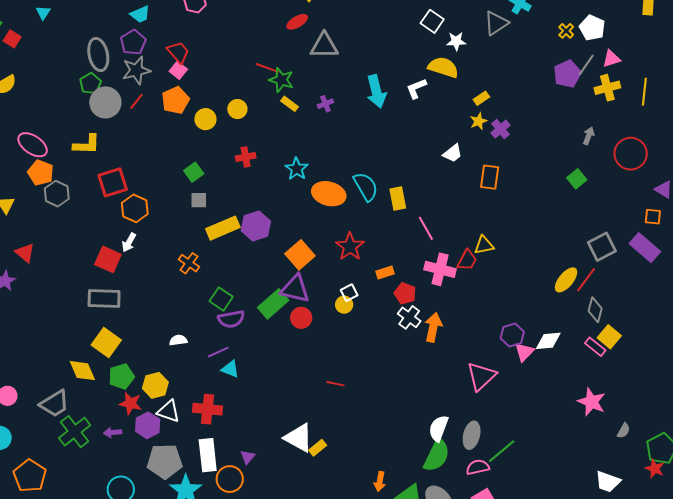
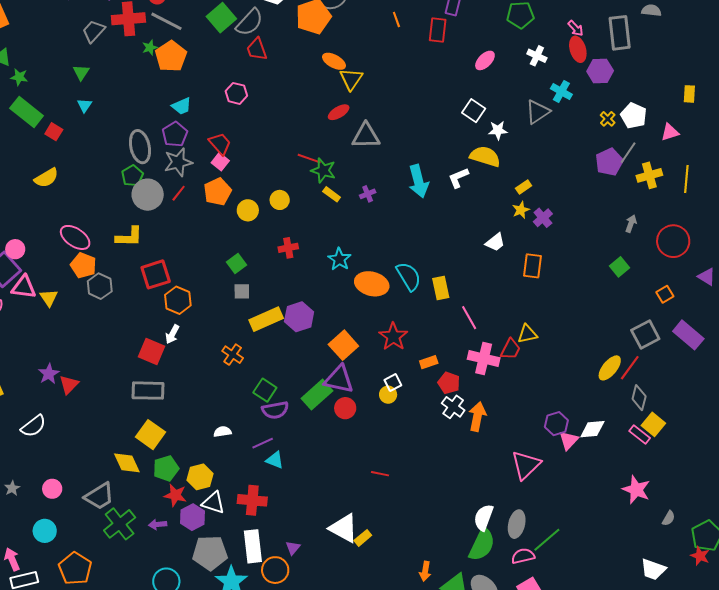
pink triangle: (611, 59) -> (670, 132), moved
orange square: (653, 217) -> (665, 294), moved, turned -36
red triangle: (25, 253) -> (69, 385), moved, turned 35

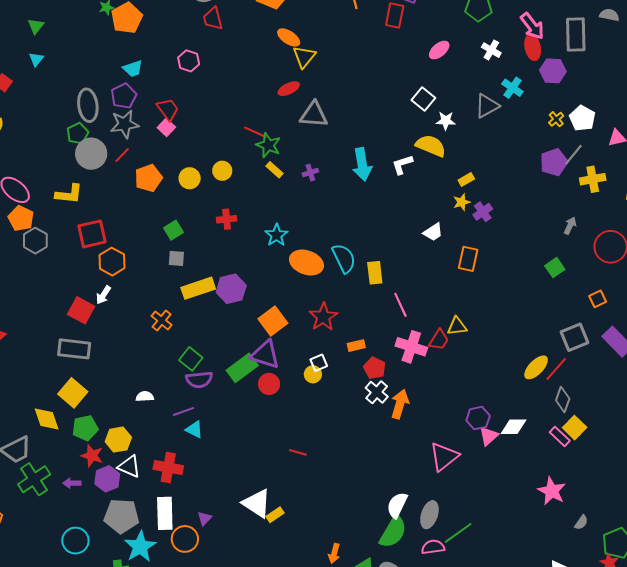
pink arrow: (576, 28) -> (532, 26), size x1.6
orange pentagon: (218, 192) -> (148, 178), moved

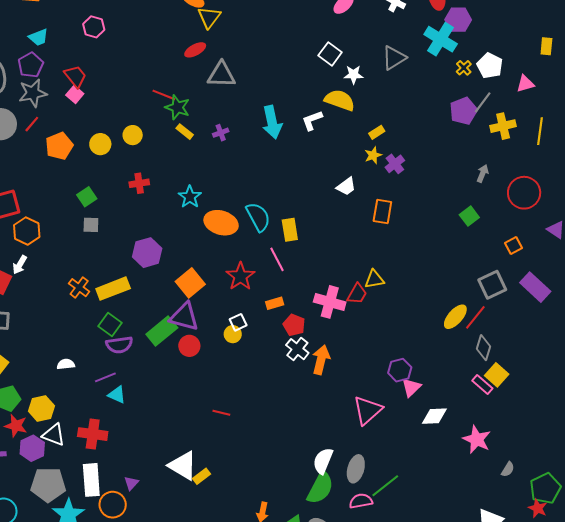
cyan cross: (512, 88) -> (441, 39), moved, size x1.5
yellow rectangle: (198, 288) -> (113, 289), moved
pink line: (400, 305) -> (277, 259), moved
white diamond: (513, 427) -> (434, 416), moved

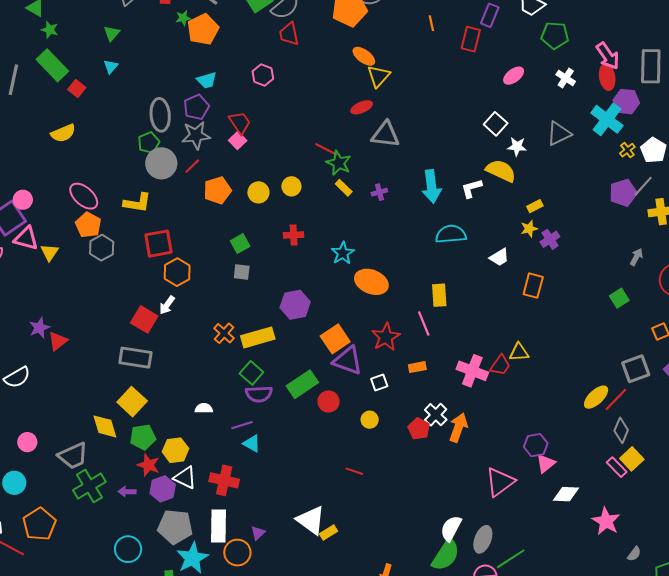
cyan semicircle: (258, 217) -> (451, 234), moved, turned -72
purple triangle: (184, 317) -> (348, 361), moved
red pentagon: (294, 325) -> (419, 429), moved
yellow circle: (233, 334) -> (370, 420), moved

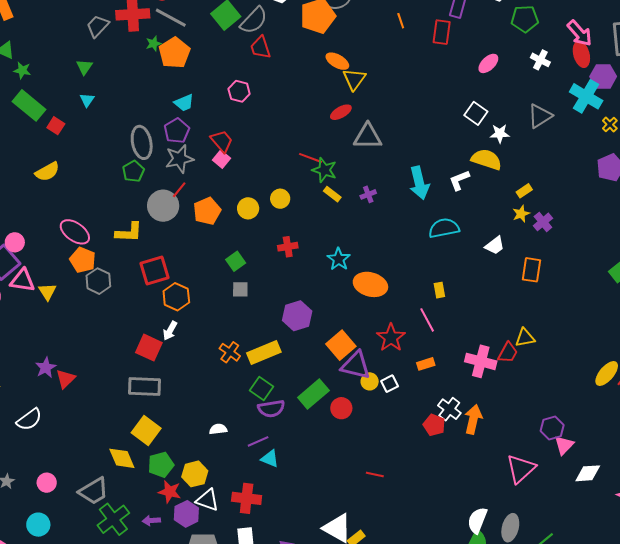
gray circle: (161, 163) -> (163, 206), moved
yellow rectangle: (439, 295) -> (439, 290), size x0.7
yellow circle: (370, 420) -> (370, 381), moved

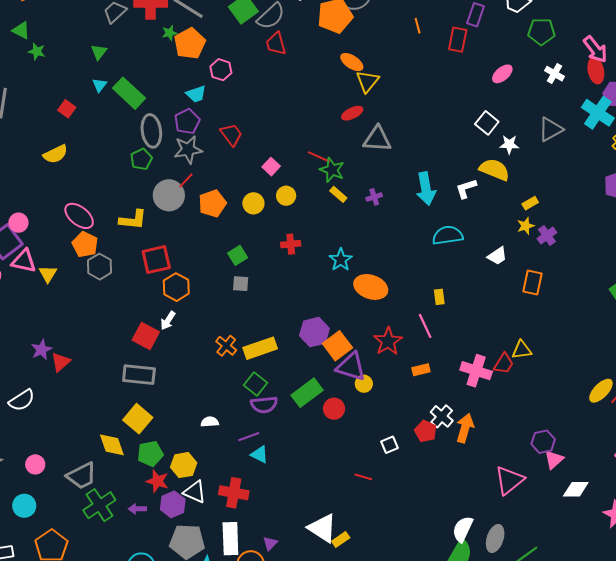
pink hexagon: (239, 91) -> (221, 70), moved
green rectangle: (29, 105) -> (129, 93), moved
pink square: (222, 159) -> (271, 167), moved
purple hexagon: (297, 316) -> (314, 332), moved
white square: (390, 384) -> (390, 445), moved

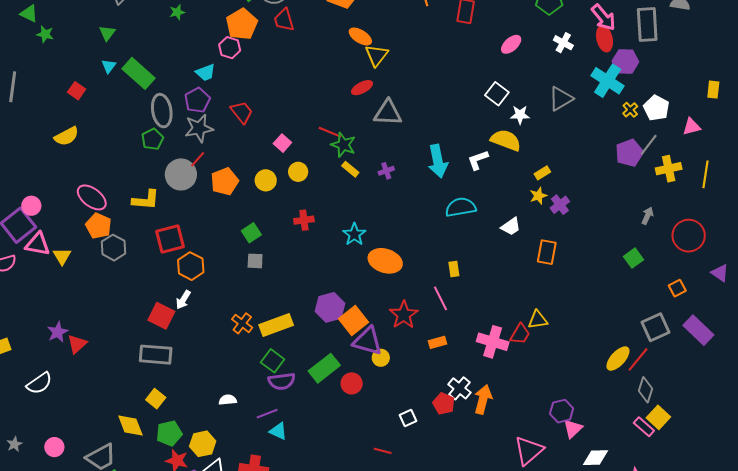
orange pentagon: (190, 43) -> (242, 24), moved
yellow square: (138, 419) -> (156, 399), size x0.7

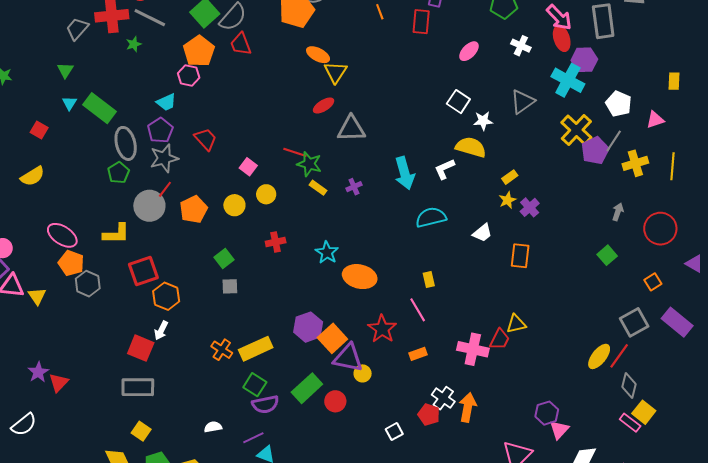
yellow cross: (630, 110) -> (576, 130), moved, size x2.0

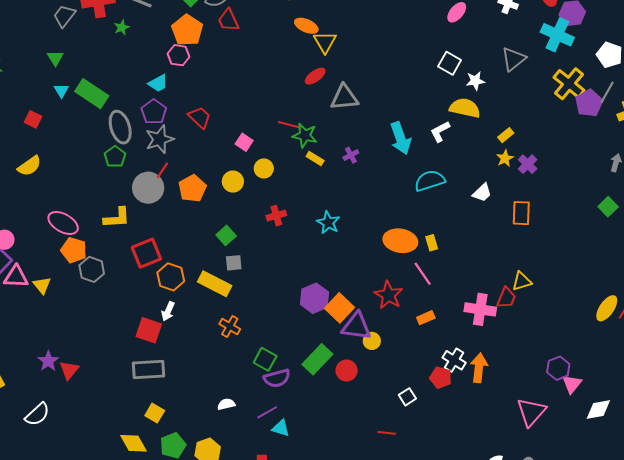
orange ellipse: (360, 277) -> (400, 241), moved
yellow rectangle: (256, 349) -> (215, 284), moved, turned 56

